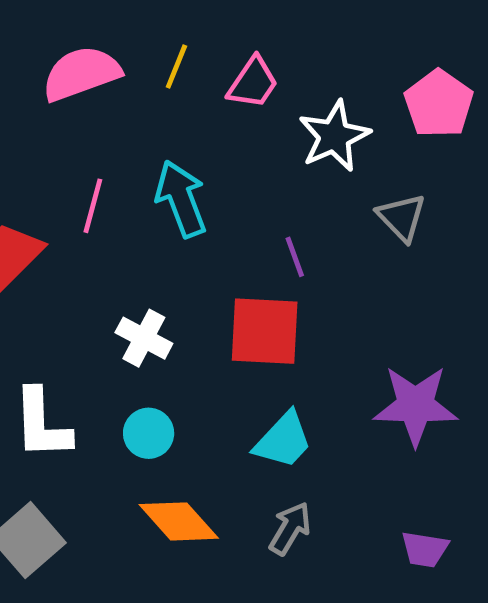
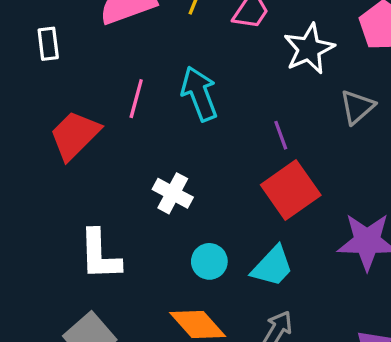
gray triangle: (402, 217) -> (357, 107), turned 33
red square: (265, 331) -> (291, 190), moved, turned -38
cyan circle: (149, 433) -> (209, 261), moved

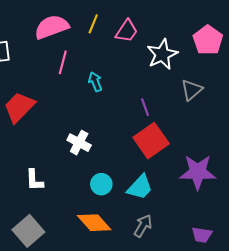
cyan arrow: (199, 94) -> (95, 82), size x0.6
pink line: (136, 99) -> (63, 62), moved
white L-shape: (100, 255) -> (34, 180), size x0.7

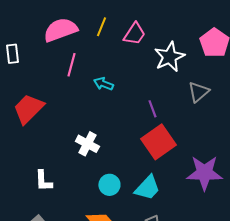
cyan arrow: (95, 82) -> (103, 84), turned -48

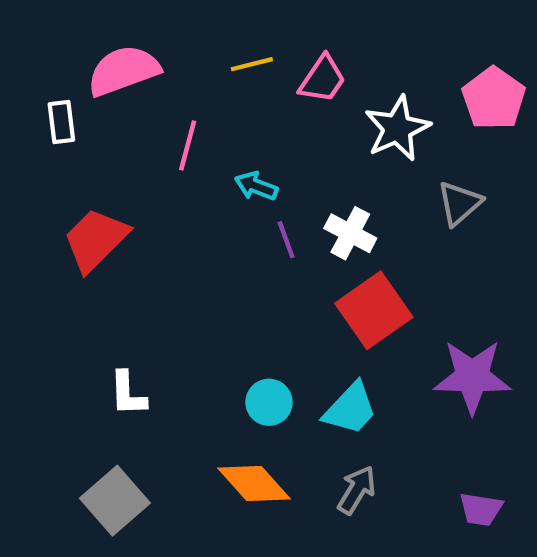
yellow line: (101, 27) -> (252, 64), turned 54
pink semicircle: (60, 30) -> (123, 71), moved
purple line: (152, 109) -> (286, 240), moved
white cross: (87, 144) -> (350, 233), moved

